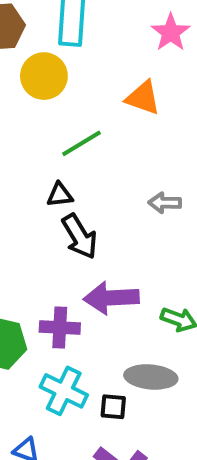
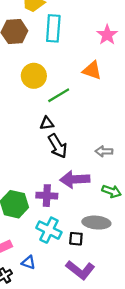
yellow circle: (44, 76) -> (34, 76), moved
gray arrow: (165, 203) -> (104, 151), moved

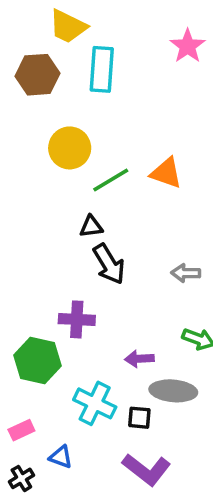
pink star: (107, 35) -> (188, 46), moved
orange triangle: (92, 70) -> (166, 173), moved
purple arrow: (75, 179) -> (139, 359), moved, size x0.6
purple cross: (47, 196) -> (77, 319), moved

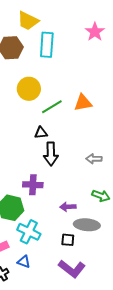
orange triangle: (166, 173) -> (83, 103), turned -30
black arrow: (109, 264) -> (51, 154), turned 30
cyan cross: (95, 403) -> (29, 232), moved

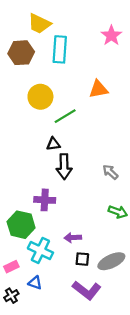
orange triangle: (83, 103) -> (98, 89), moved
gray arrow: (94, 159) -> (110, 172), turned 42
purple arrow: (68, 207) -> (73, 238), moved
gray ellipse: (87, 225) -> (111, 261), moved, turned -30

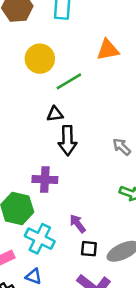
purple arrow: (73, 238) -> (78, 224), turned 56

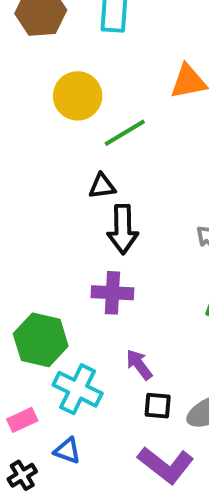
purple cross: (45, 179) -> (112, 293), moved

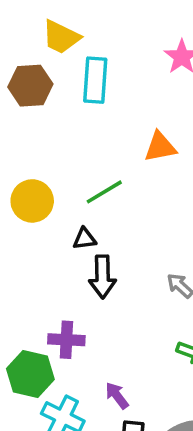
yellow circle: (78, 96) -> (32, 201), moved
purple cross: (112, 293) -> (66, 340), moved

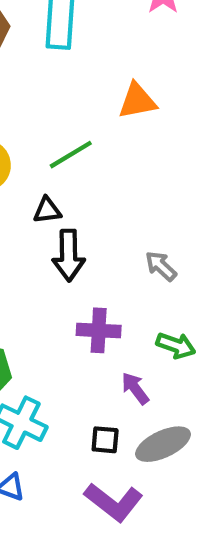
purple cross: (66, 340) -> (99, 330), moved
purple arrow: (117, 396) -> (135, 388), moved

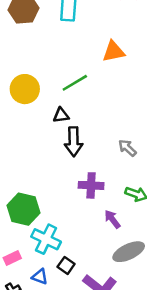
black square: (105, 440) -> (66, 265), moved, turned 30

